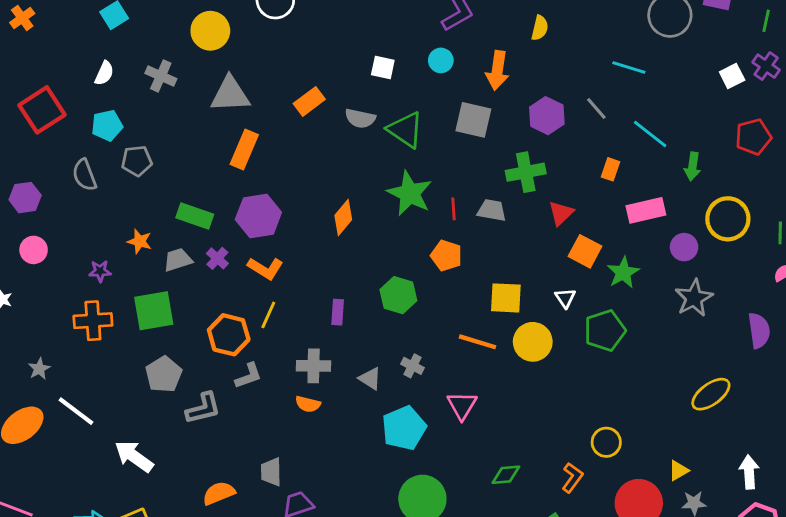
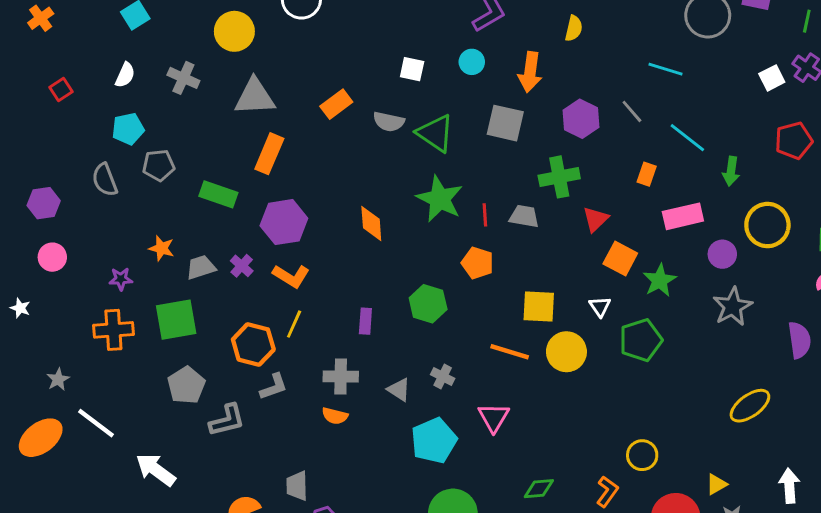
red square: (42, 110) -> (61, 90), moved, size x0.5
green rectangle: (195, 216) -> (218, 194), moved
orange diamond: (343, 217) -> (371, 224), turned -44

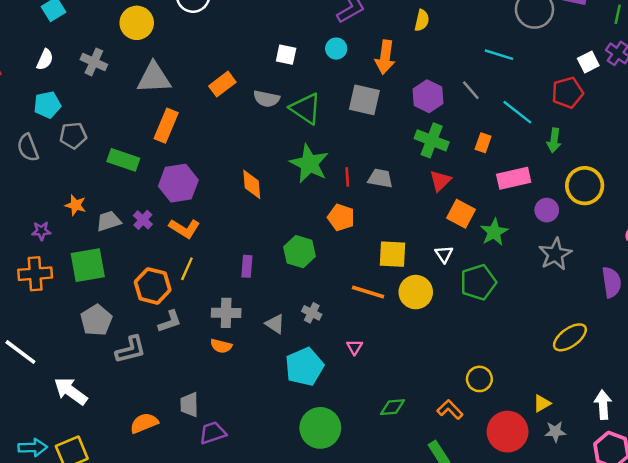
red pentagon: (794, 141) -> (567, 93), moved
green cross: (559, 177) -> (432, 140), moved, turned 32
pink triangle: (494, 417) -> (355, 347), size x0.6
orange L-shape: (607, 492) -> (450, 410), turned -80

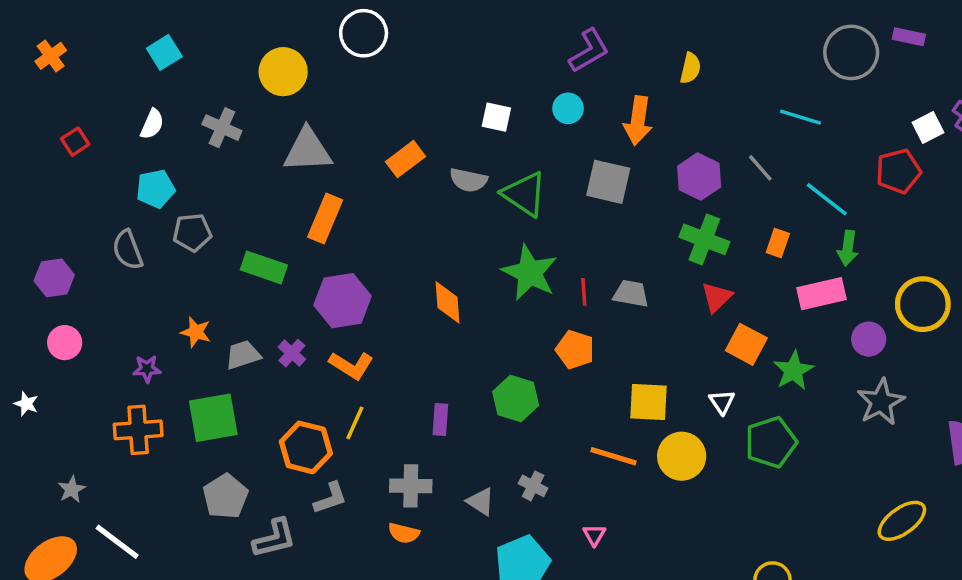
green arrow: (554, 140) -> (848, 248), moved

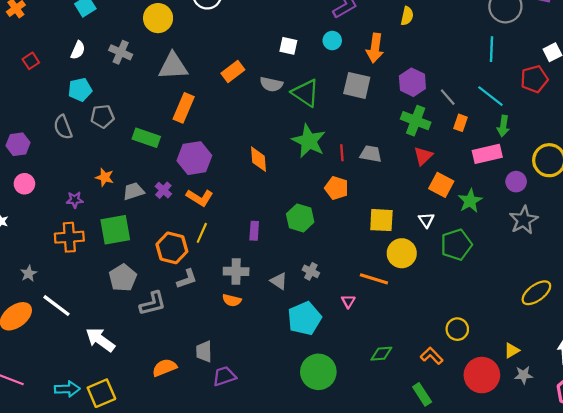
cyan line: (800, 117) -> (491, 49), moved, turned 75
gray line: (760, 168) -> (448, 97), moved
orange line: (613, 456) -> (374, 279), moved

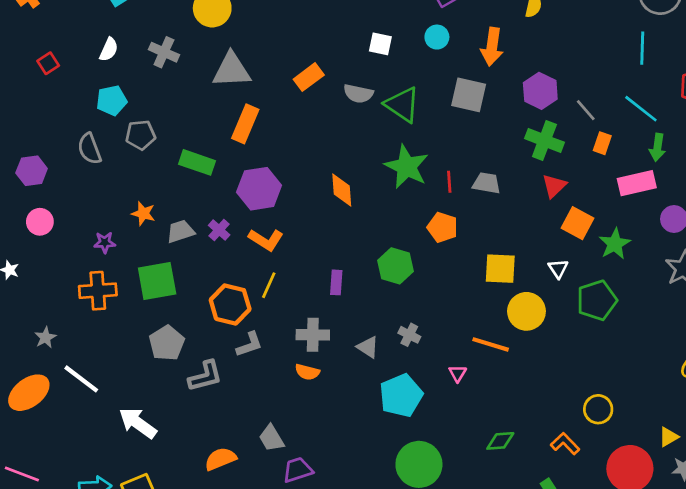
gray trapezoid: (204, 352) -> (271, 438), turned -30

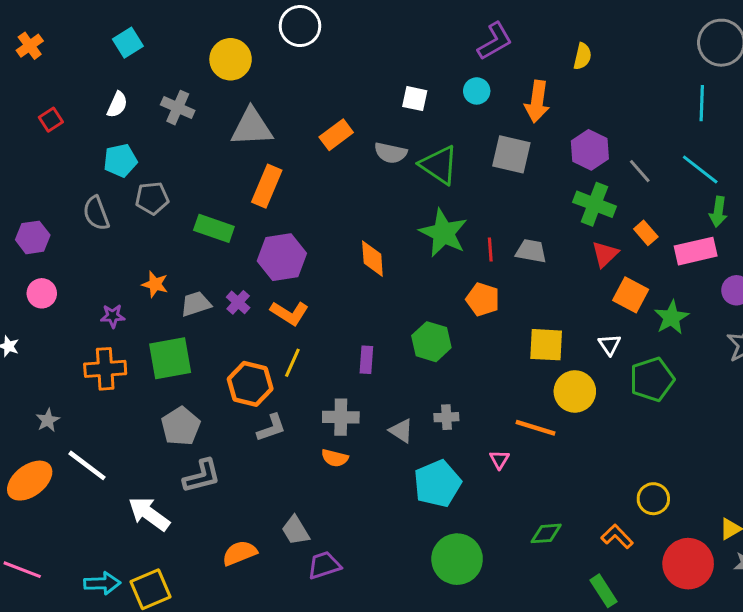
orange rectangle: (602, 143) -> (646, 233), moved, turned -60
gray cross: (409, 335) -> (446, 417), turned -30
gray L-shape: (205, 376) -> (202, 476), moved

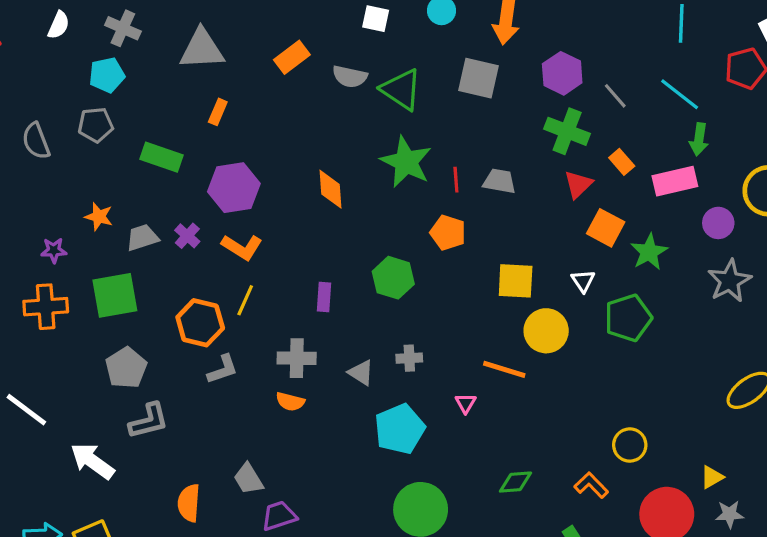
cyan pentagon: (120, 160) -> (107, 75), moved
orange rectangle: (267, 186) -> (218, 112), size x0.6
orange semicircle: (240, 553) -> (189, 503), turned -64

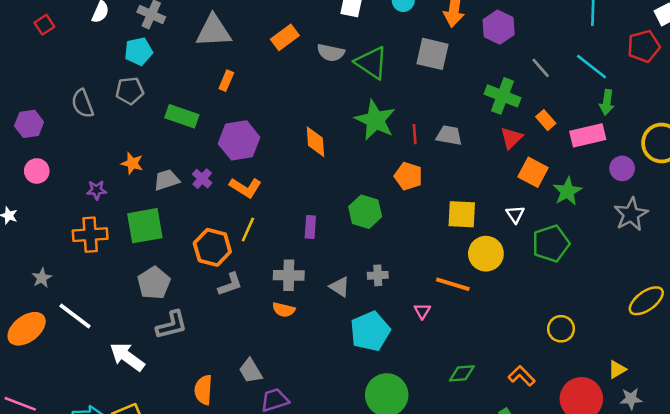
purple hexagon: (562, 73) -> (499, 27), moved
yellow circle: (630, 445) -> (561, 329), moved

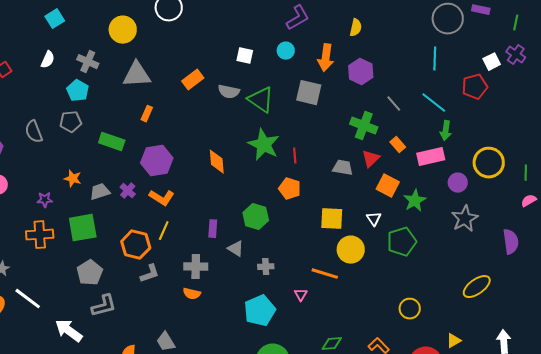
cyan pentagon: (139, 51) -> (78, 91), turned -30
gray trapezoid: (449, 135) -> (343, 168), moved
gray triangle: (340, 287) -> (236, 249), moved

